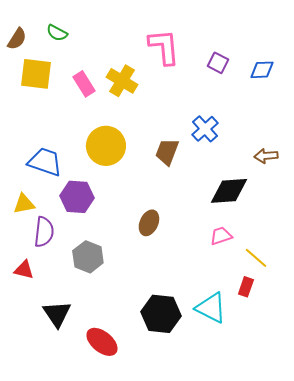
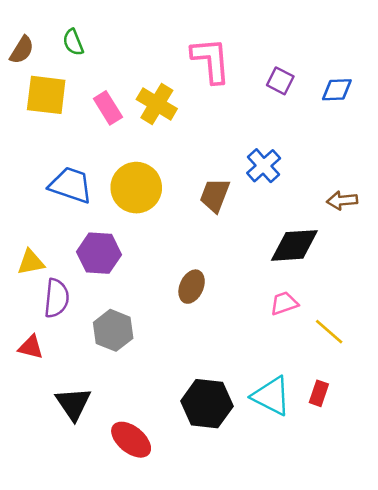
green semicircle: (57, 33) -> (73, 42), turned 40
blue trapezoid: (45, 162) -> (71, 185), moved
red rectangle: (246, 287) -> (319, 393), moved

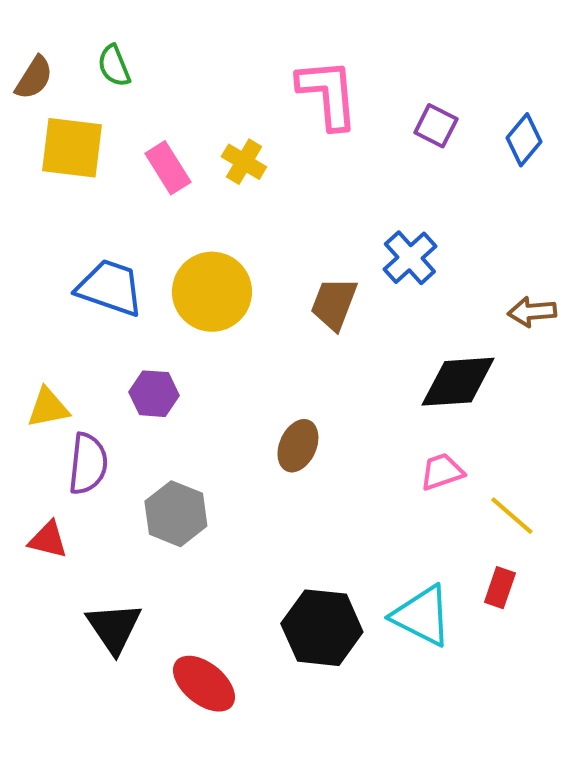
blue diamond: (337, 90) -> (524, 140), turned -48
yellow cross: (157, 104) -> (244, 162), size x0.7
purple hexagon: (99, 253) -> (154, 394), size x0.7
red rectangle: (319, 393) -> (500, 588), moved

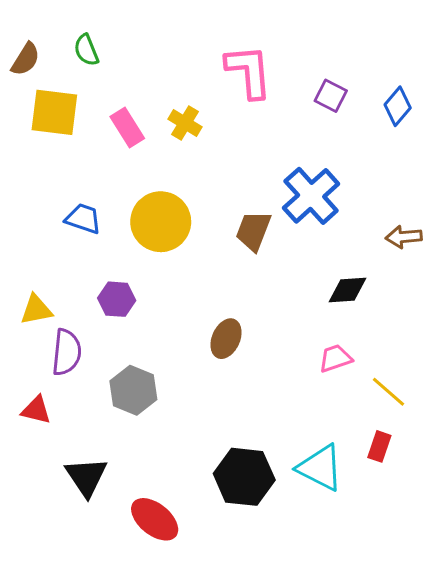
blue cross: (410, 258) -> (311, 196), size x1.4
blue trapezoid: (110, 288) -> (83, 219), size x0.7
black diamond: (458, 382) -> (347, 290), size x0.7

